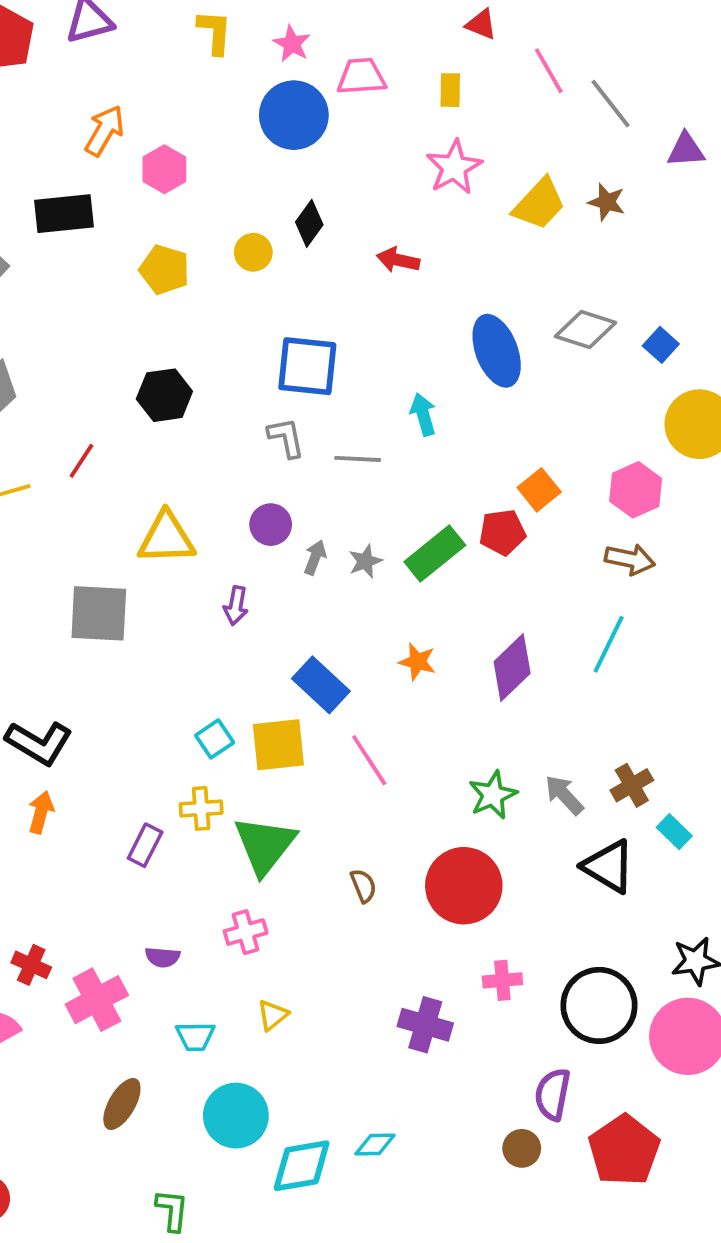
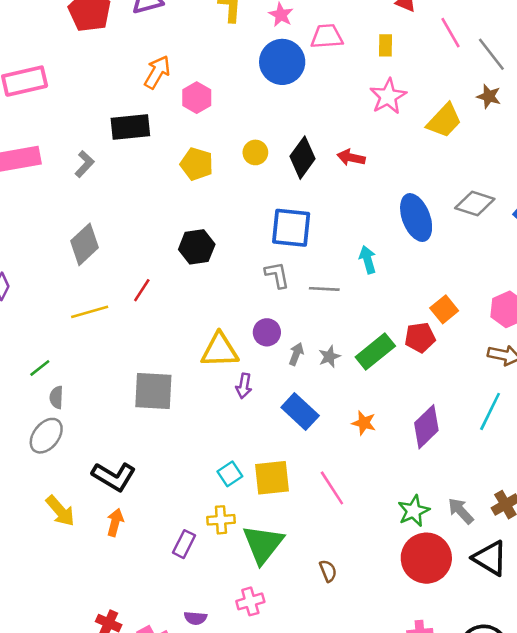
brown star: (607, 202) -> (489, 96), moved
black diamond: (309, 223) -> (303, 158), moved, size x1.4
yellow triangle: (166, 538) -> (220, 350), moved
blue rectangle: (321, 685) -> (300, 411), moved
red circle: (464, 886) -> (426, 558), moved

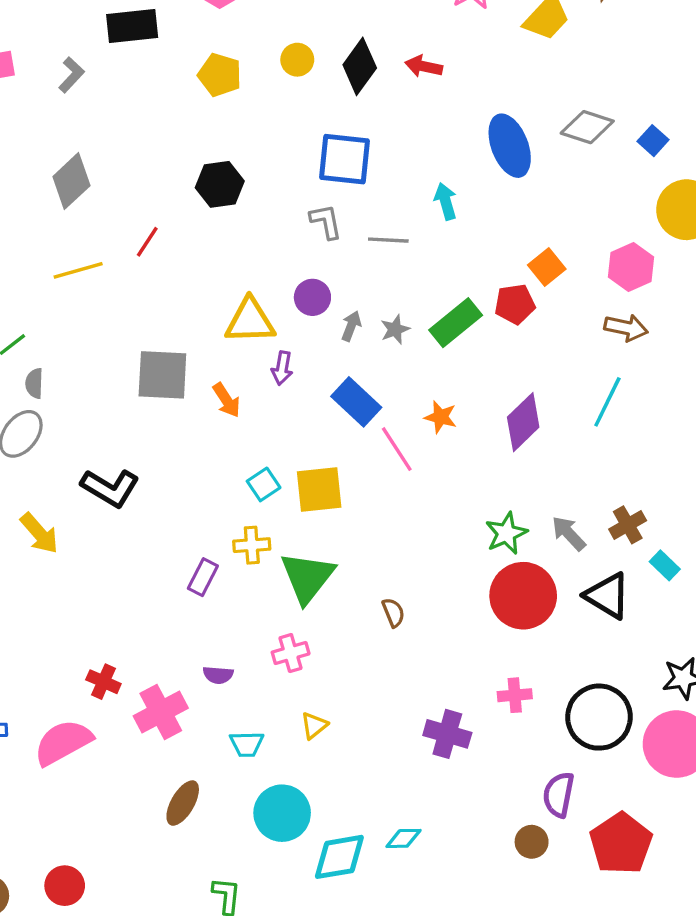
pink line: (332, 488) -> (397, 449), moved
orange arrow: (115, 522) -> (226, 400), moved, turned 132

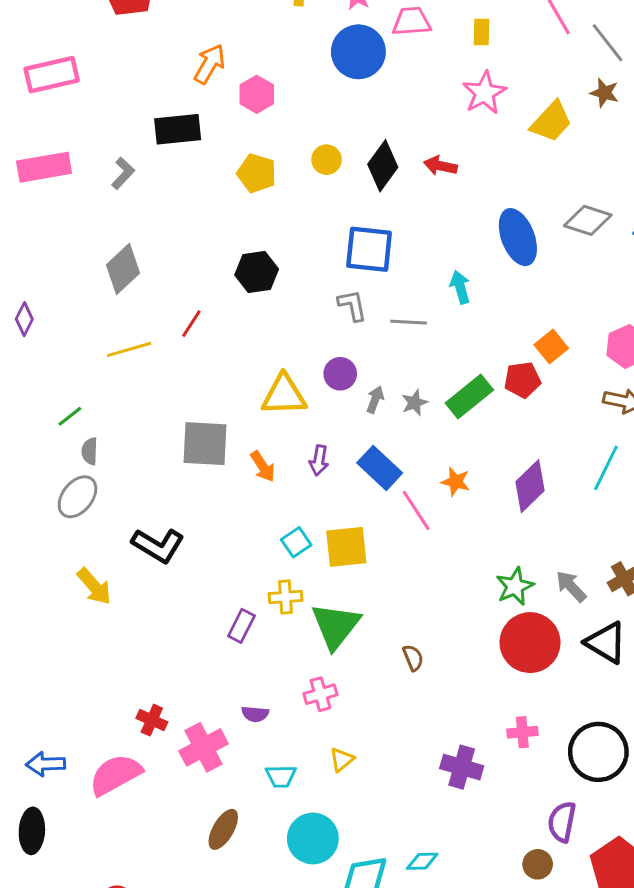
purple arrow: (282, 368) -> (319, 460), moved

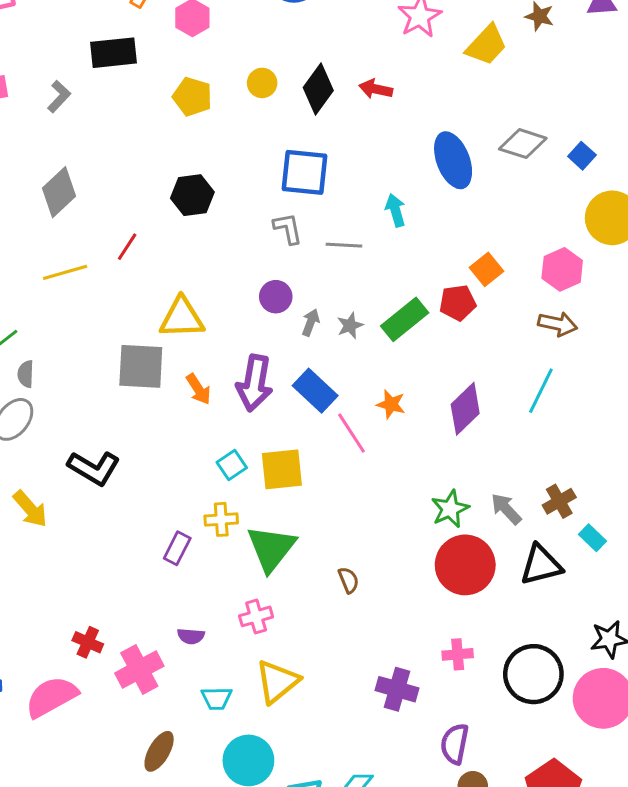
yellow triangle: (284, 395) -> (182, 318), moved
purple arrow: (319, 460) -> (255, 383), size x1.8
black triangle: (606, 643) -> (541, 565), turned -45
yellow triangle: (342, 760) -> (277, 682), size x1.8
purple semicircle: (562, 822) -> (455, 744), moved

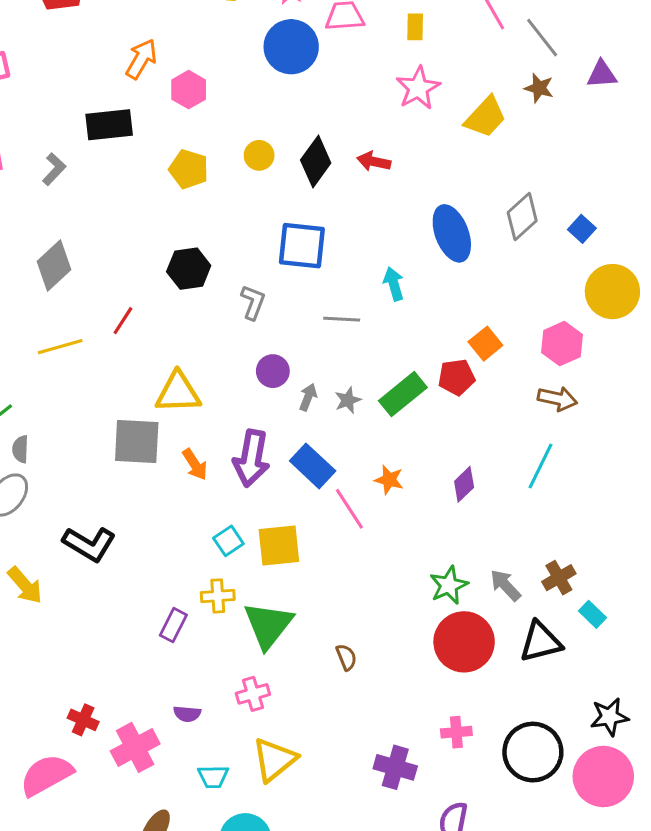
gray diamond: (523, 144) -> (522, 217), turned -60
gray L-shape: (288, 228) -> (253, 302), moved, turned 32
purple diamond: (465, 409) -> (464, 484), size x0.7

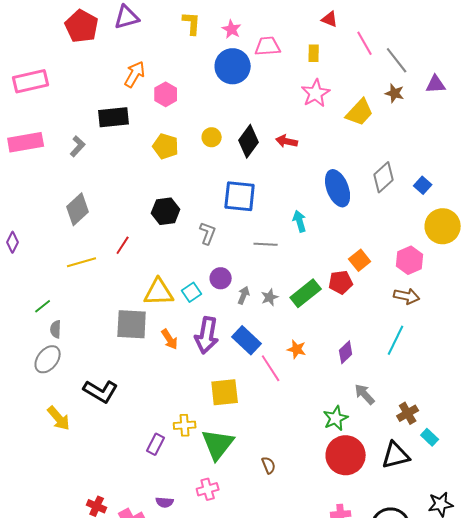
cyan square: (228, 541) -> (192, 292), moved
gray arrow: (505, 585) -> (365, 394), moved

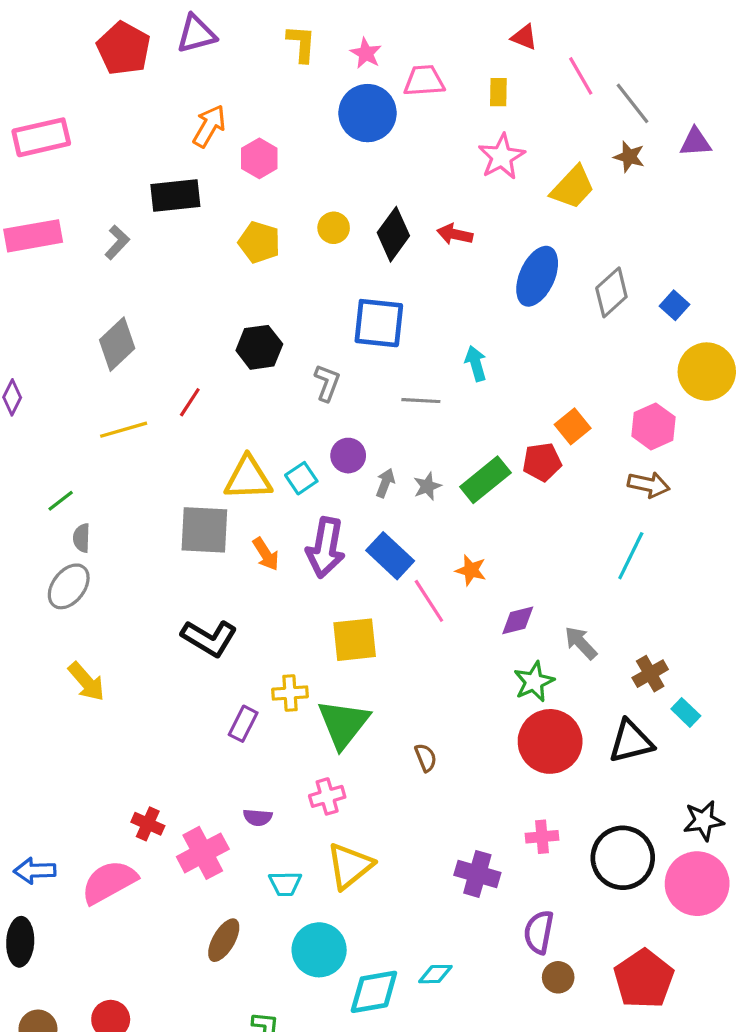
blue ellipse: (338, 188) -> (537, 276), moved, turned 45
purple diamond: (346, 352) -> (518, 620), moved, turned 30
black L-shape: (101, 391) -> (209, 638), moved

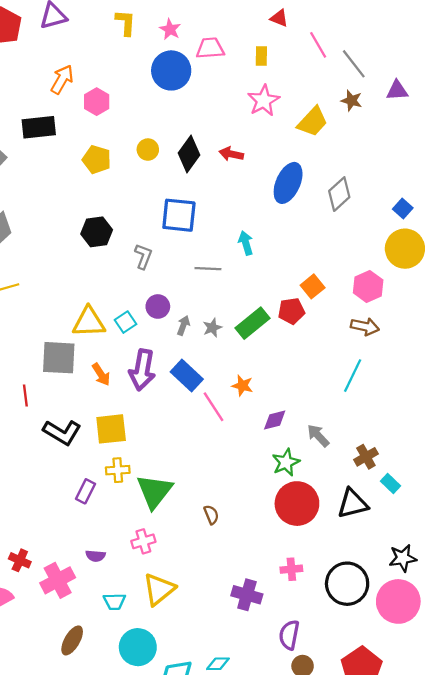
blue square: (674, 305) -> (403, 209), moved
red line: (190, 402) -> (25, 396), moved, turned -40
yellow square: (355, 640) -> (111, 429), moved

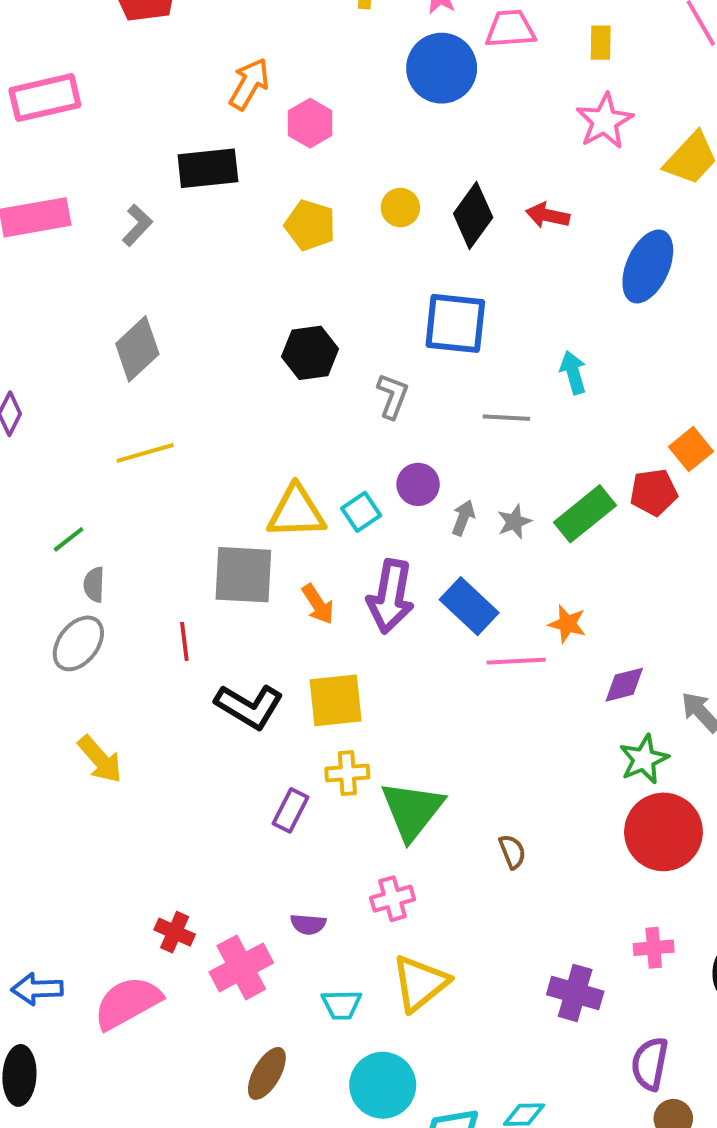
pink line: (213, 407) -> (516, 661), turned -60

